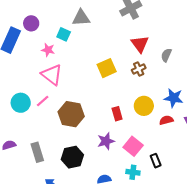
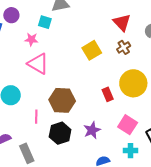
pink line: (43, 101) -> (36, 117), moved, turned -40
yellow circle: (144, 106) -> (133, 83), size x1.4
purple star: (106, 141) -> (92, 130), moved
gray rectangle: (37, 152) -> (27, 153), moved
black hexagon: (72, 157) -> (60, 133), moved

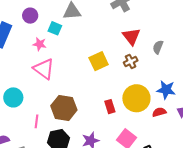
purple circle: (11, 15) -> (30, 16), moved

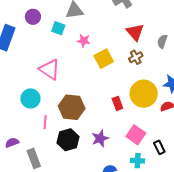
pink star: (40, 44) -> (84, 41), moved
cyan circle: (13, 97) -> (30, 98), moved

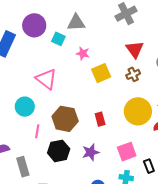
purple circle: (33, 17) -> (34, 25), size x1.5
red rectangle: (117, 103) -> (100, 119), moved
pink square: (136, 135) -> (127, 152), turned 30

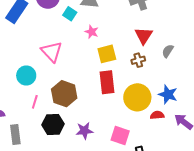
red rectangle: (100, 119) -> (107, 82), moved, size x1.6
pink square: (127, 152) -> (120, 135), turned 30

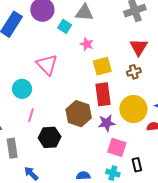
brown hexagon: (64, 94) -> (79, 114), moved
purple star: (84, 131) -> (107, 123), moved

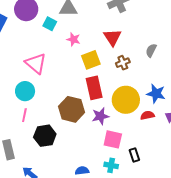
red triangle: (139, 47) -> (112, 37), moved
cyan circle: (22, 89) -> (25, 91), moved

